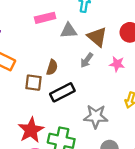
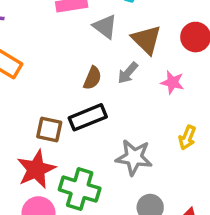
gray triangle: (69, 31) -> (105, 26), turned 36
brown semicircle: (52, 67) -> (92, 78), moved
brown square: (33, 83) -> (49, 130), moved

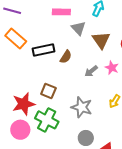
gray arrow: (128, 73) -> (91, 71), moved
black rectangle: (88, 117) -> (43, 50), moved
brown square: (49, 130) -> (48, 91), moved

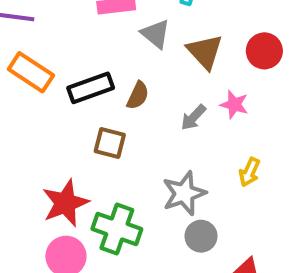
brown square: (48, 91) -> (110, 143), moved
gray star: (82, 107) -> (184, 193), turned -30
gray circle: (86, 138) -> (201, 236), moved

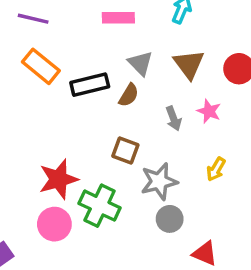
gray triangle: (155, 34) -> (140, 63), moved
gray arrow: (193, 117) -> (174, 118), turned -70
brown square: (110, 143) -> (125, 151), moved

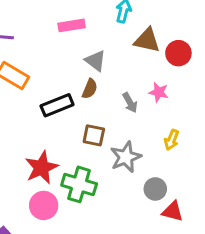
brown triangle: (189, 64) -> (147, 40), moved, turned -32
black rectangle: (90, 85) -> (57, 105), moved
gray circle: (170, 219) -> (155, 189), moved

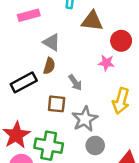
red circle: (178, 53) -> (121, 41), moved
gray arrow: (130, 103) -> (75, 83), moved
yellow arrow: (172, 140) -> (121, 101), size x1.5
gray circle: (155, 189) -> (95, 145), moved

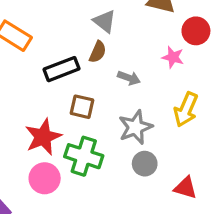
gray arrow: (75, 83) -> (129, 78), turned -42
brown square: (57, 104) -> (82, 107), moved

